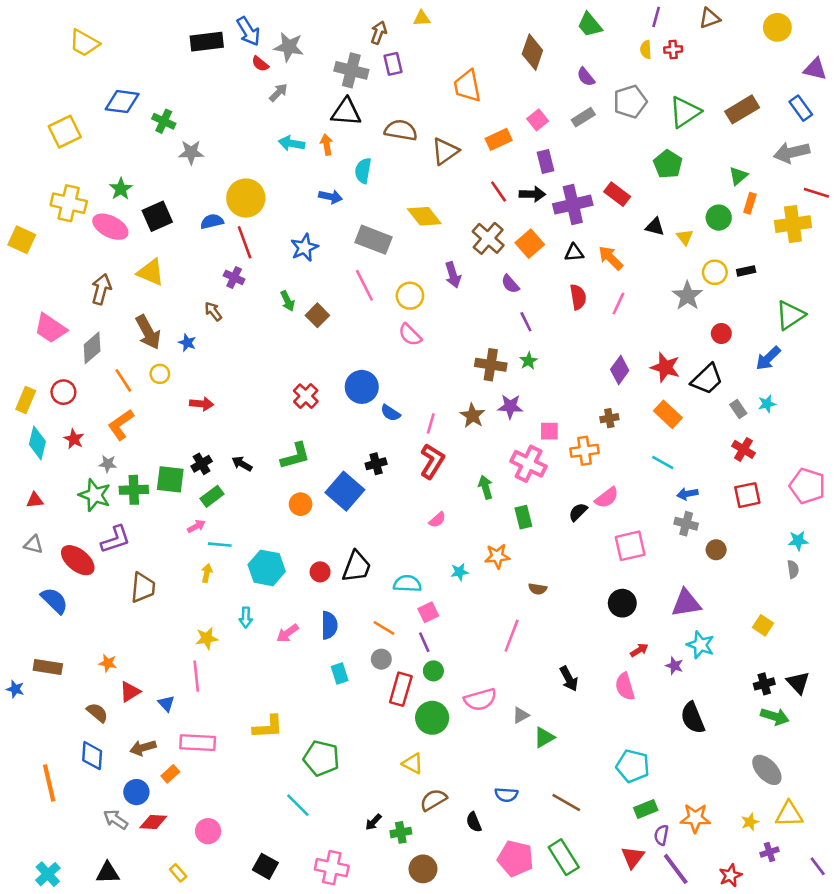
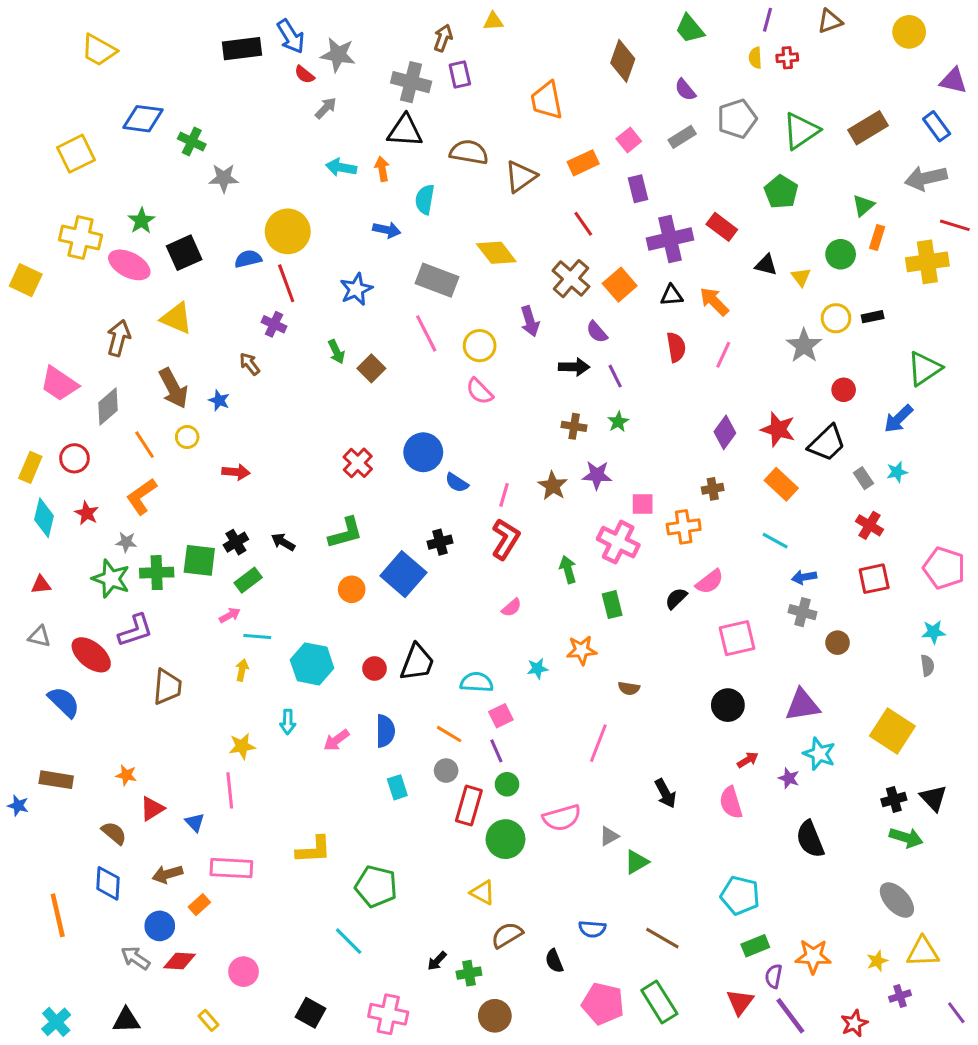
black arrow: (532, 194) -> (574, 367), moved
brown cross: (491, 365) -> (574, 426), size x0.7
yellow square: (763, 625) -> (892, 731), size x1.8

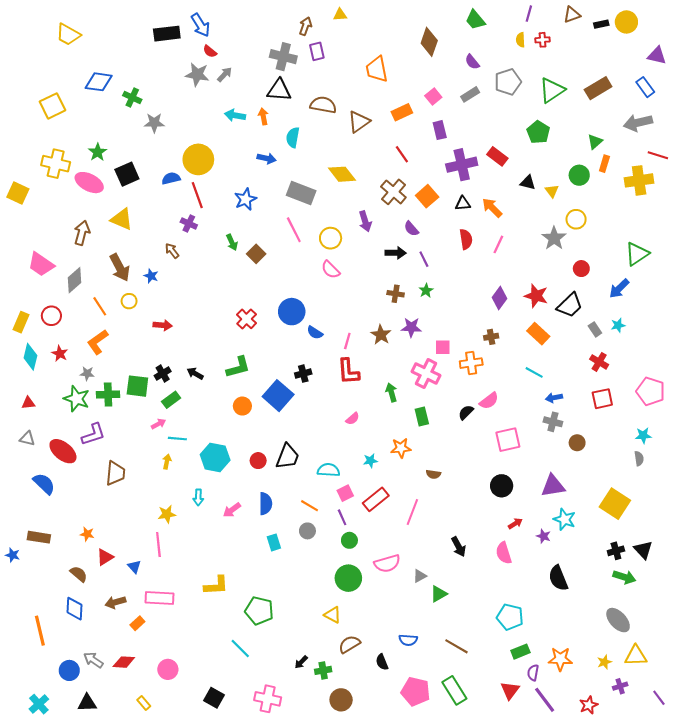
gray star: (338, 55) -> (197, 74), moved
black rectangle: (873, 317) -> (601, 24), moved
red L-shape: (505, 539) -> (348, 371), turned 144
red rectangle: (469, 806) -> (376, 499), moved, turned 35
blue circle: (160, 926) -> (69, 670), moved

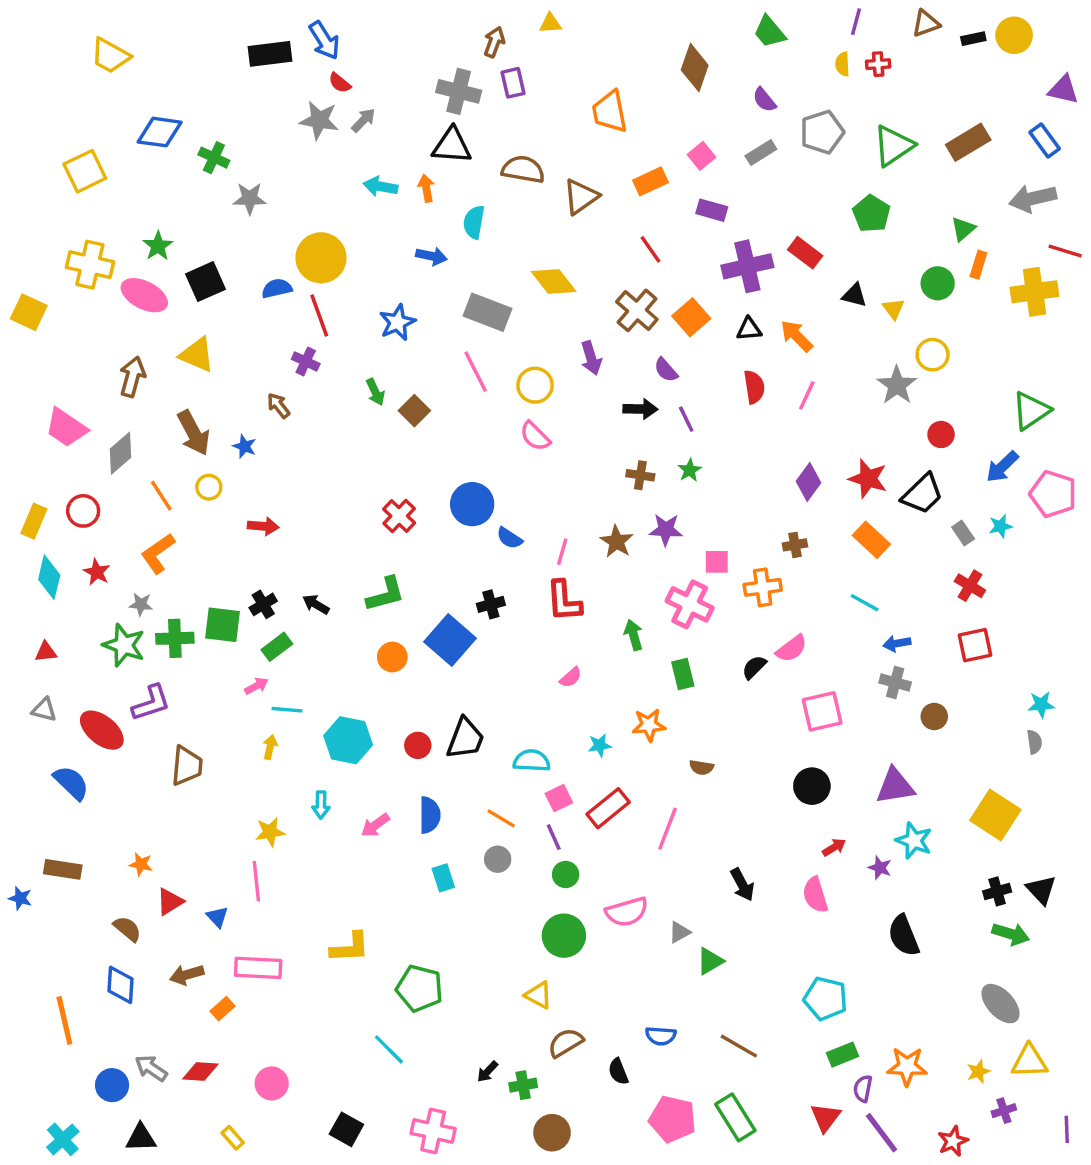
purple rectangle: (440, 130) -> (712, 210), turned -60
pink pentagon: (651, 391) -> (1053, 494), moved
purple line: (659, 698) -> (1067, 1129), turned 35

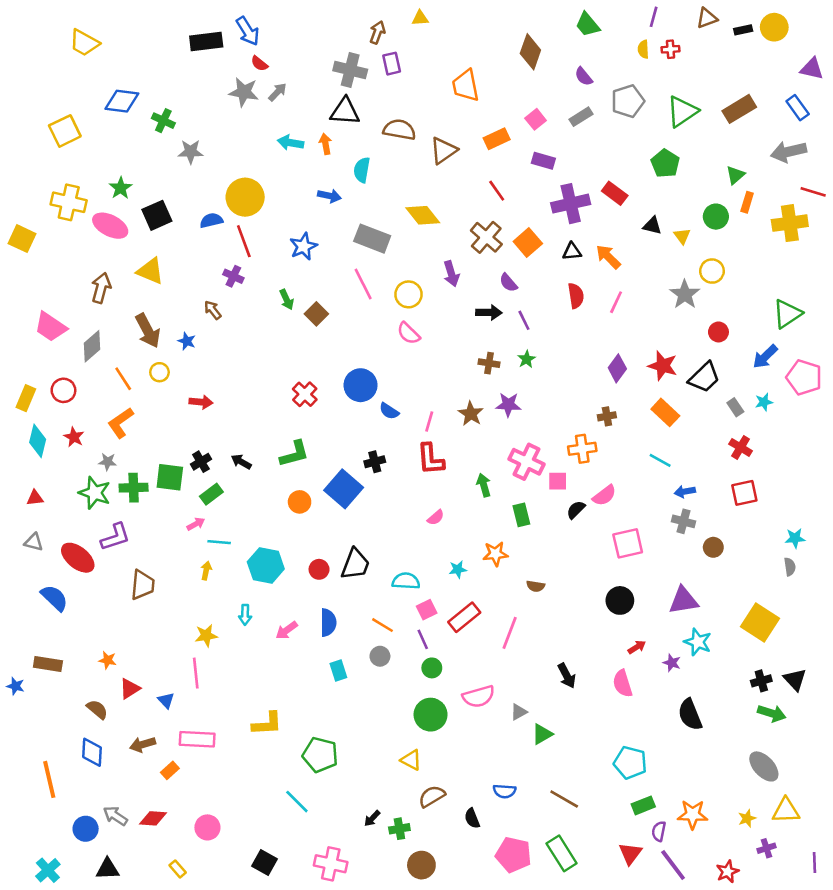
pink square: (717, 562) -> (558, 481), moved

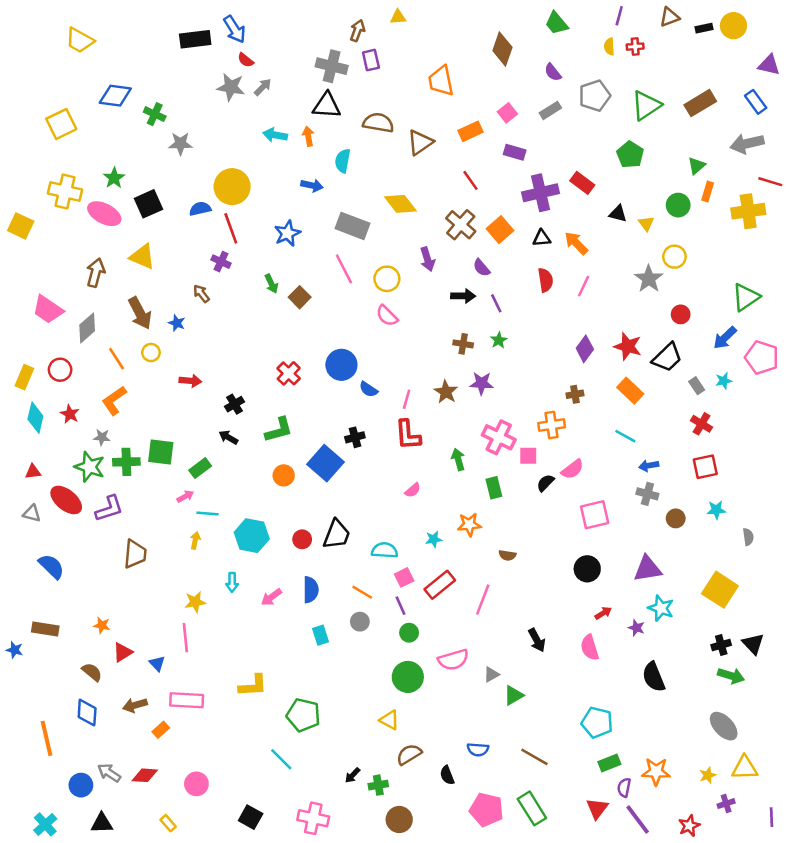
black cross: (201, 462) -> (235, 404), moved
cyan star: (795, 538) -> (716, 510), moved
red ellipse: (78, 558) -> (66, 500), moved

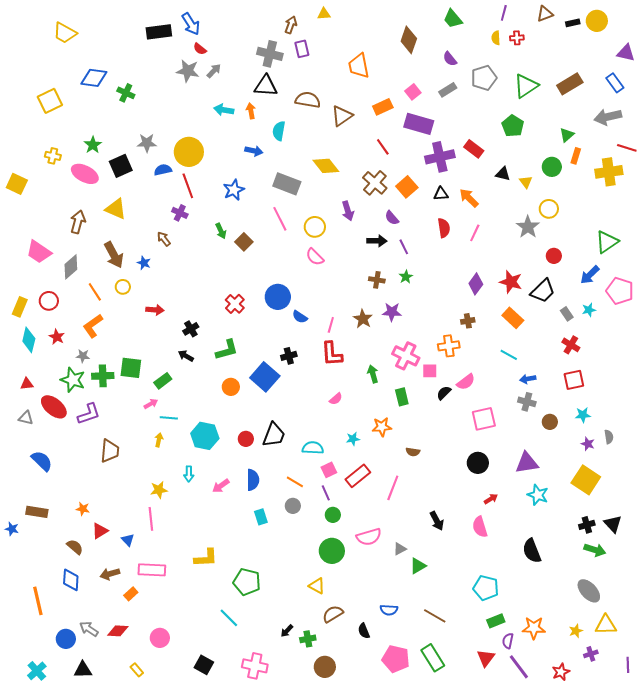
gray star: (180, 144) -> (147, 143), moved
purple rectangle: (515, 152) -> (419, 124), size x1.6
yellow cross: (65, 192) -> (53, 156), size x0.6
purple star: (636, 628) -> (588, 444), moved

